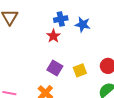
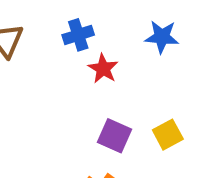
blue cross: (61, 19) -> (78, 35), moved

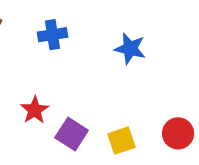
red star: (103, 69) -> (35, 110), moved

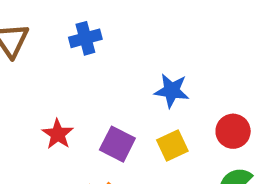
blue star: (130, 49) -> (172, 91), moved
red star: (35, 110) -> (58, 134), moved

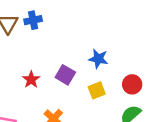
blue cross: (85, 38) -> (33, 20), moved
purple square: (117, 144) -> (65, 75), moved

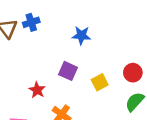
blue star: (98, 59) -> (81, 35), moved
red star: (31, 80) -> (37, 90), moved

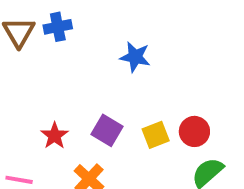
purple square: (68, 71) -> (107, 130), moved
red circle: (133, 73) -> (194, 131), moved

